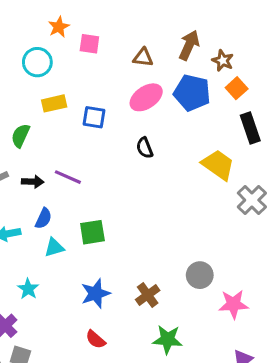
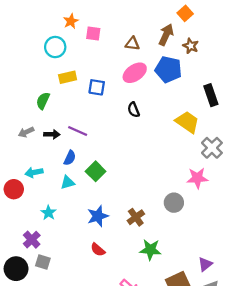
orange square: (237, 88) -> (185, 13), moved
blue semicircle: (43, 218) -> (70, 158), moved
green square: (92, 232) -> (96, 171), turned -36
pink star: (233, 304) -> (197, 178), moved

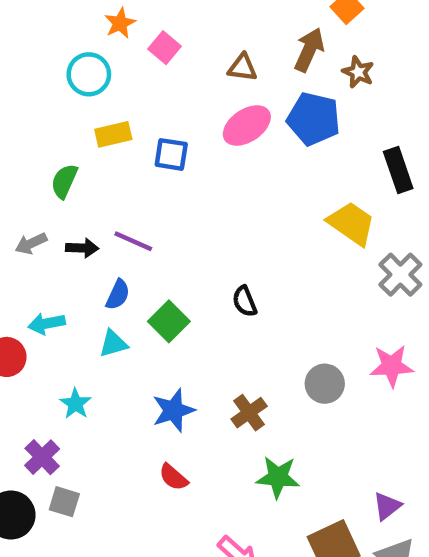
pink square: (93, 34) -> (164, 48), turned 32
black semicircle: (134, 110) -> (245, 301), moved
pink star: (197, 178) -> (392, 366), moved

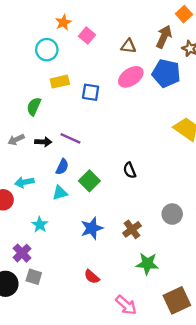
red semicircle: (173, 477) -> (92, 277), moved

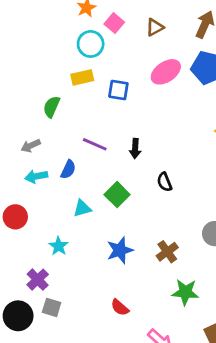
brown triangle: (128, 46) -> (155, 27), moved, turned -35
cyan circle: (47, 50) -> (91, 44), moved
black arrow: (43, 142) -> (135, 149), moved, turned 91
blue semicircle: (62, 167) -> (68, 169), moved
cyan arrow: (24, 182) -> (36, 176), moved

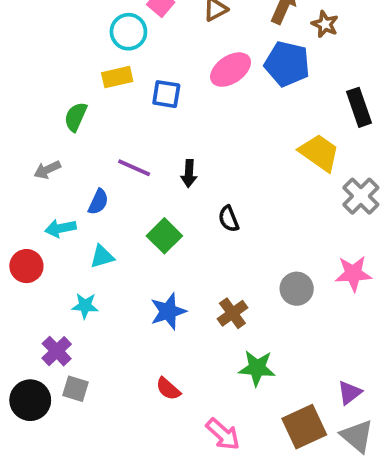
cyan arrow: (36, 176) -> (60, 228), moved
cyan triangle: (82, 208) -> (102, 257), moved
cyan star: (58, 246) -> (85, 306), turned -30

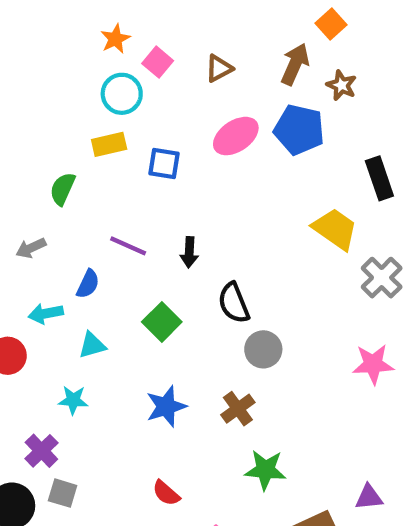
black semicircle: (229, 219) -> (234, 303), size x1.4
gray circle: (297, 289) -> (263, 349), moved
purple triangle: (350, 393) -> (369, 497), turned 32

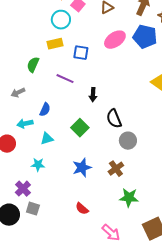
purple line: (128, 246) -> (65, 79), moved

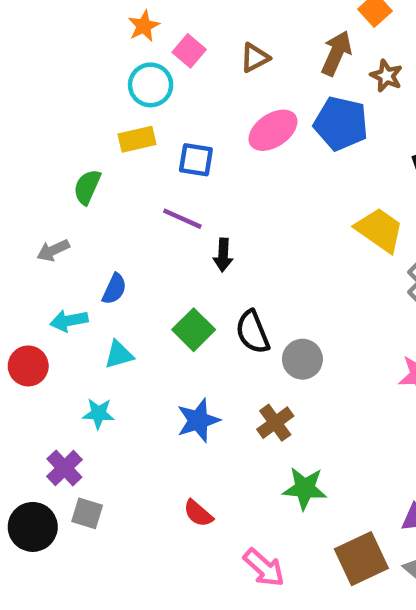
purple line: (65, 79) -> (182, 219), moved
black semicircle: (114, 119) -> (253, 332), moved

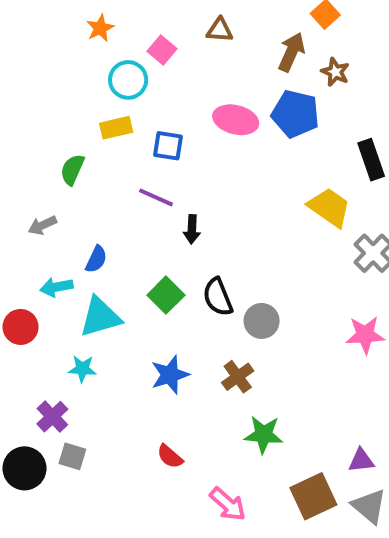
orange star: (144, 26) -> (100, 28), moved
brown triangle: (255, 58) -> (220, 30), moved, turned 32
pink ellipse: (273, 130) -> (236, 120), turned 48
cyan triangle: (119, 355) -> (100, 317), size x1.6

